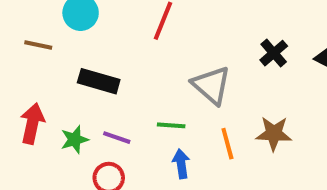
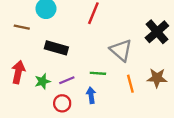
black cross: (274, 53) -> (157, 32), size x1.5
purple line: (117, 138) -> (67, 80), turned -42
blue arrow: (181, 164) -> (91, 95), moved

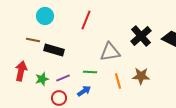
brown line: (22, 27) -> (33, 40), moved
gray triangle: (121, 50) -> (110, 52), turned -50
blue arrow: (91, 95) -> (84, 91), turned 64

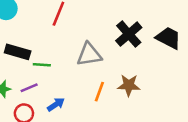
green line: (90, 72) -> (42, 65), moved
orange line: (118, 81) -> (99, 92), turned 35

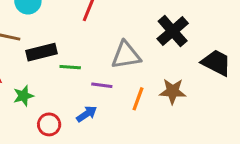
black trapezoid: (168, 38) -> (216, 63), moved
black rectangle: (18, 52) -> (42, 52), turned -30
purple line: (29, 88) -> (102, 85), moved, turned 30

